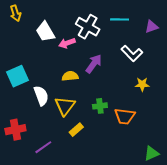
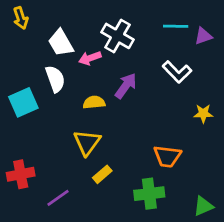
cyan line: (120, 19) -> (176, 26), moved
yellow star: (142, 84) -> (203, 113), moved
white semicircle: (41, 96) -> (55, 79), moved
green cross: (100, 106) -> (149, 194), moved, size x1.5

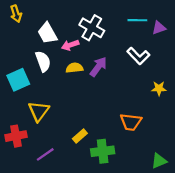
yellow semicircle: (94, 102) -> (74, 68), moved
yellow triangle: (87, 142) -> (39, 111), moved
green cross: (149, 194) -> (103, 151), moved

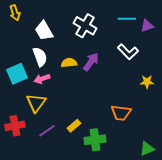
pink arrow: (70, 45) -> (42, 79), moved
purple line: (45, 154) -> (47, 131), moved

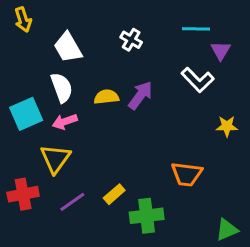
white cross: (85, 26) -> (131, 40), size x0.6
purple triangle: (147, 26) -> (221, 51), moved, turned -40

